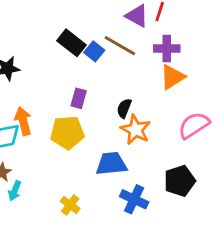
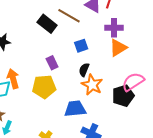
brown line: (120, 46) -> (69, 16), moved
blue square: (94, 51) -> (81, 46), moved, turned 32
purple rectangle: (79, 98) -> (52, 63), turned -40
black pentagon: (180, 181) -> (123, 96), moved

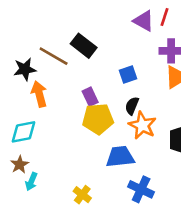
brown line: (69, 16) -> (54, 56), moved
orange arrow: (13, 79) -> (39, 94), moved
yellow pentagon: (44, 87) -> (98, 119), moved

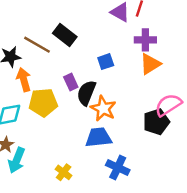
black semicircle: (132, 106) -> (86, 93), moved, size x1.5
yellow pentagon: (98, 119) -> (43, 102), moved
orange star: (142, 125) -> (103, 109), moved
cyan arrow: (31, 182) -> (17, 160), size x1.5

